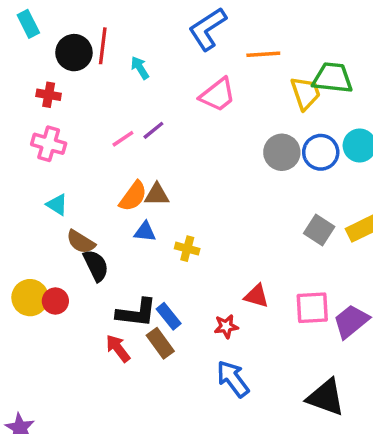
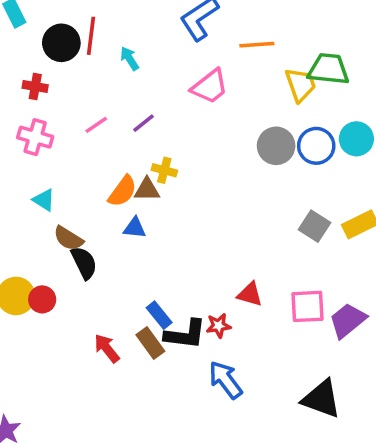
pink line: (123, 139) -> (96, 125), moved
yellow cross: (187, 249) -> (164, 170), moved
black L-shape: (137, 313) -> (185, 334), moved

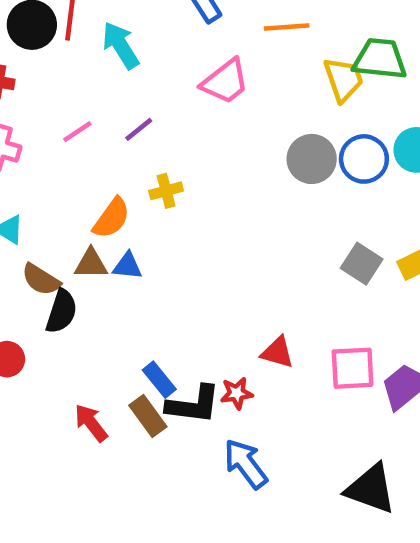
cyan arrow: (129, 59) -> (121, 45), size x1.5
yellow cross: (164, 170) -> (166, 191), turned -30
brown triangle: (147, 189) -> (91, 264), moved
black semicircle: (84, 263) -> (61, 311), turned 44

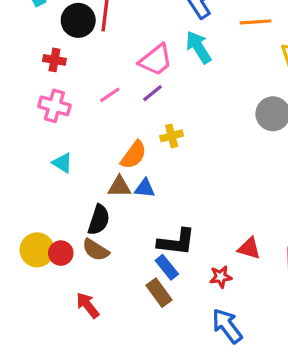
cyan arrow: (121, 45) -> (198, 47), moved
pink trapezoid: (225, 82) -> (156, 60), moved
brown semicircle: (41, 280) -> (96, 250), moved
black L-shape: (193, 405) -> (176, 242), moved
red arrow: (91, 423) -> (88, 305), moved

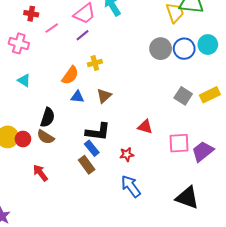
red cross: (54, 60) -> (31, 14), moved
pink line: (110, 95) -> (52, 28), moved
brown triangle: (119, 187) -> (104, 96), moved, turned -42
red triangle: (249, 248) -> (145, 127), moved

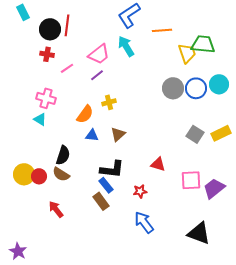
pink cross: (19, 43) -> (46, 98), moved

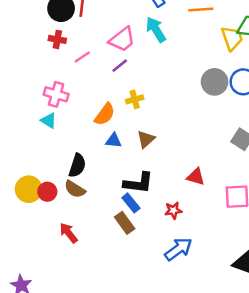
blue arrow: (144, 222) -> (178, 249), turned 90

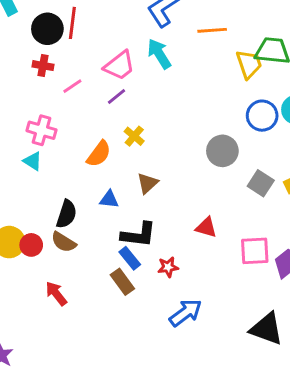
gray circle: (215, 82) -> (222, 151), moved
yellow cross: (135, 99) -> (134, 136), turned -35
blue triangle: (113, 141) -> (109, 199), moved
red star: (173, 210) -> (168, 267), moved

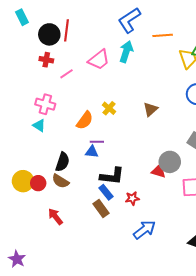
cyan arrow: (159, 54) -> (126, 52), turned 50
purple line: (117, 96) -> (97, 142), moved, turned 40
gray circle: (222, 151) -> (170, 162), moved
brown triangle: (147, 183) -> (151, 109), moved

